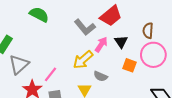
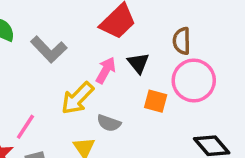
gray L-shape: (85, 27) -> (49, 49), moved

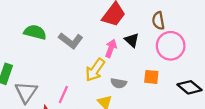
orange square: (156, 101) -> (151, 77), moved

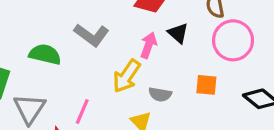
green semicircle: (35, 32) -> (45, 54), moved

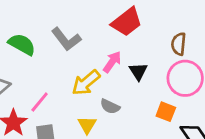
black triangle: (178, 33) -> (138, 71), moved
orange square: (206, 85) -> (166, 112), moved

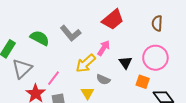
brown semicircle: (179, 44) -> (157, 23), moved
black triangle: (138, 71) -> (125, 63), moved

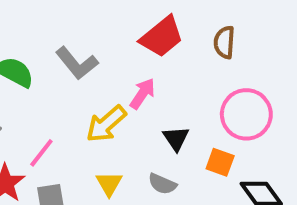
brown semicircle: (157, 23) -> (224, 42), moved
black triangle: (125, 63) -> (176, 139), moved
gray semicircle: (103, 79) -> (162, 184), moved

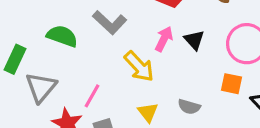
yellow arrow: (106, 124) -> (139, 66), turned -84
black triangle: (176, 139) -> (194, 40), moved

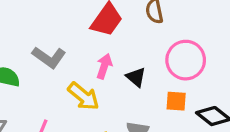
black triangle: (194, 40) -> (136, 77), moved

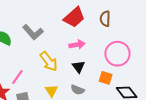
pink arrow: (104, 66) -> (77, 45), moved, turned 49
black triangle: (136, 77) -> (78, 67), moved

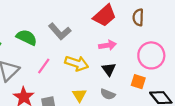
yellow arrow: (49, 61) -> (77, 63), turned -35
pink line: (17, 77) -> (44, 66), moved

